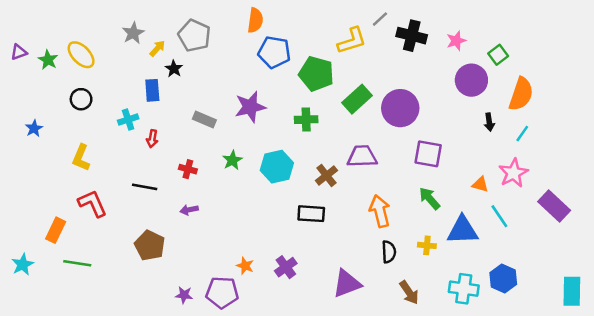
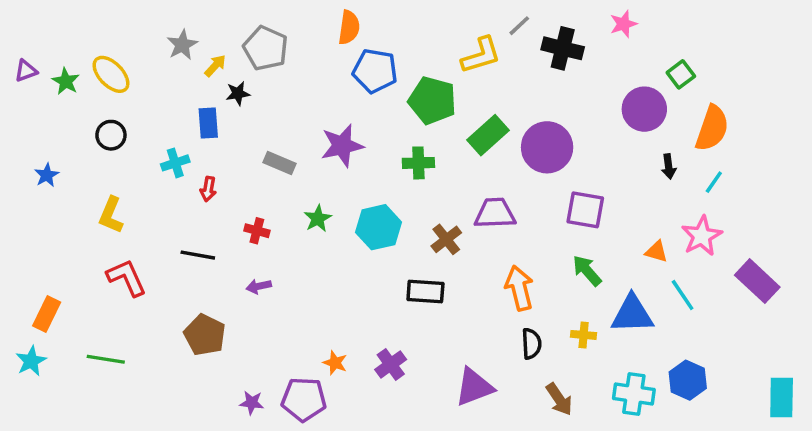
pink star: (456, 41) -> (623, 24), moved
black star: (174, 69) -> (238, 93), turned 30
orange rectangle: (56, 230) -> (47, 314), moved

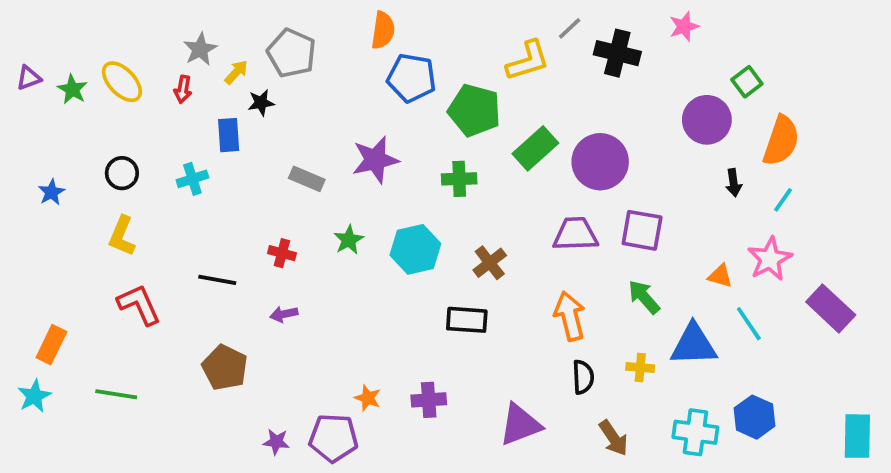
black circle: (111, 135) -> (122, 173), moved
red arrow: (208, 189) -> (183, 89), moved
purple trapezoid: (495, 213) -> (575, 234), moved
purple cross: (391, 364) -> (429, 400), turned 32

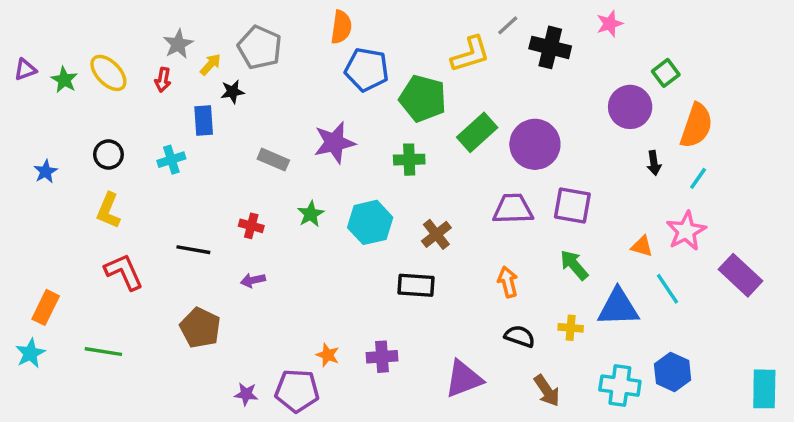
orange arrow: (570, 316) -> (508, 282), size x0.7
black semicircle: (583, 377) -> (520, 336), turned -68

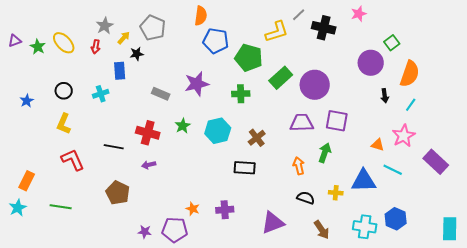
red cross: (251, 226) -> (148, 133), size x1.6
green arrow: (574, 265) -> (325, 153), moved, turned 60
cyan line: (667, 289) -> (393, 170), turned -30

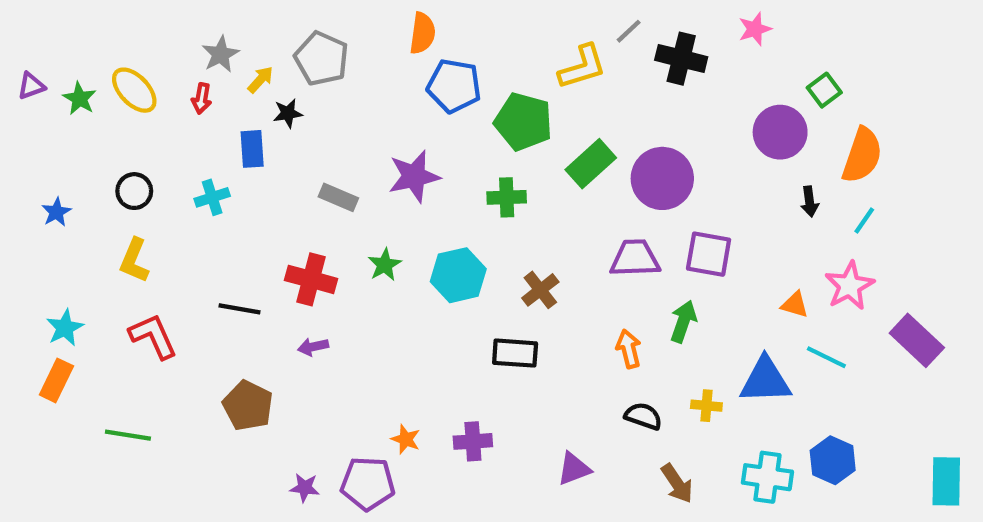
cyan star: (18, 208) -> (65, 328), moved
purple triangle: (273, 223) -> (574, 469), size x0.7

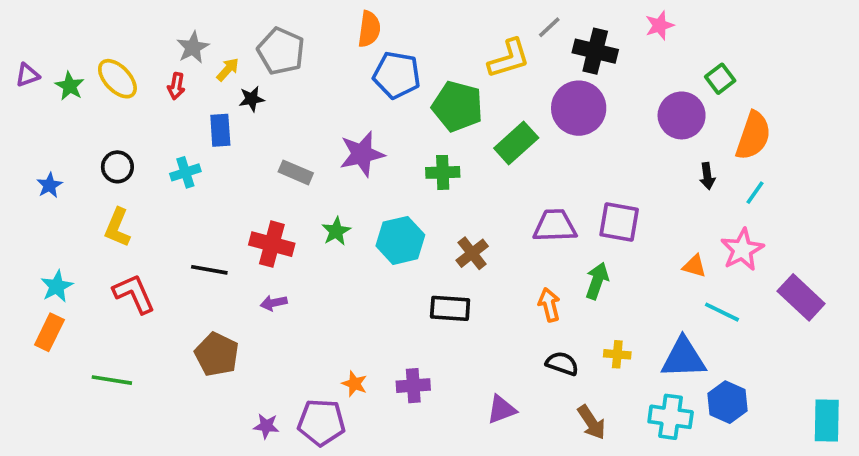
purple circle: (662, 178) -> (579, 108), moved
blue triangle: (765, 380) -> (683, 358), moved

